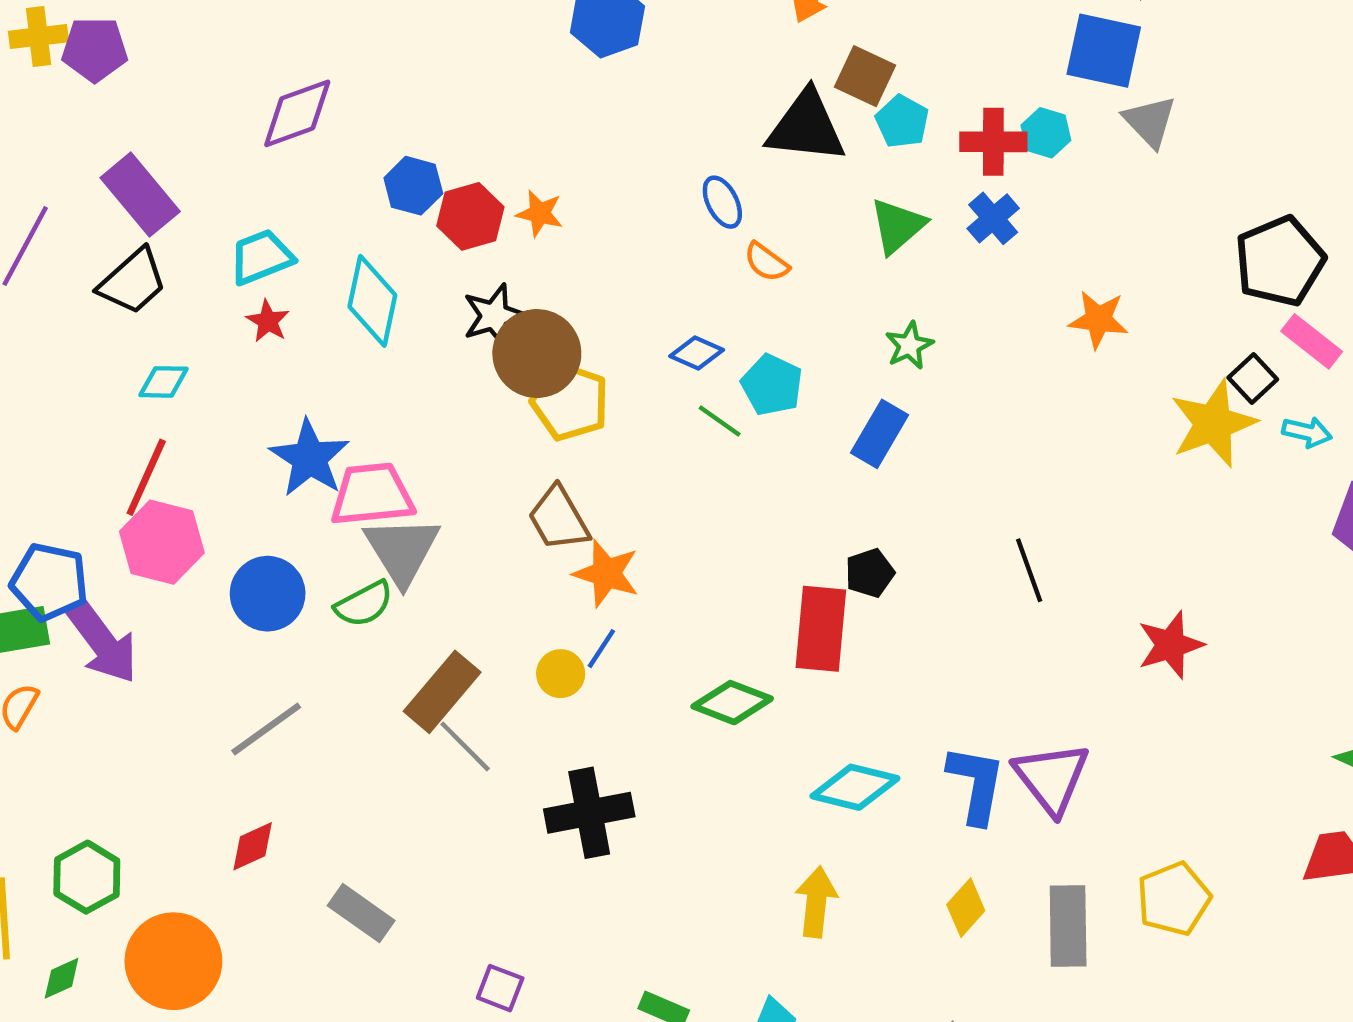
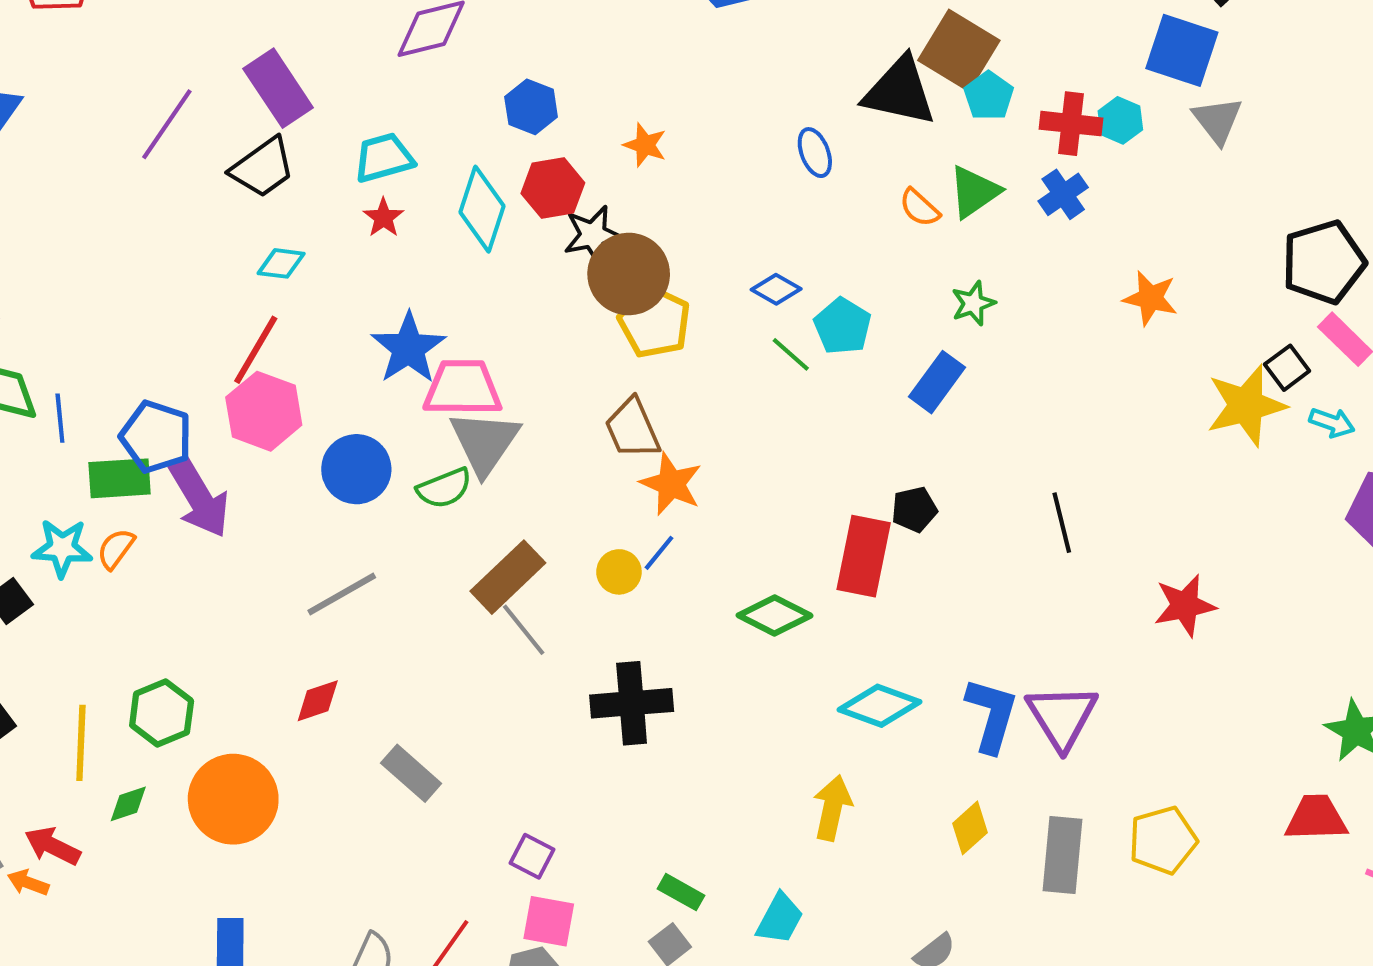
brown square: (865, 76) -> (959, 50), size x1.4
red hexagon: (470, 216) -> (553, 188), moved
orange semicircle: (766, 262) -> (920, 208), moved

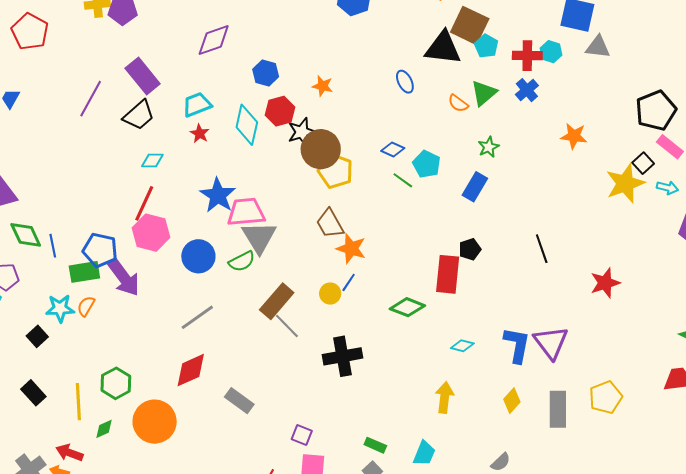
gray triangle: (1217, 120) -> (598, 47), turned -40
red diamond: (318, 701) -> (191, 370), size x1.5
cyan diamond: (879, 706) -> (462, 346), size x0.6

